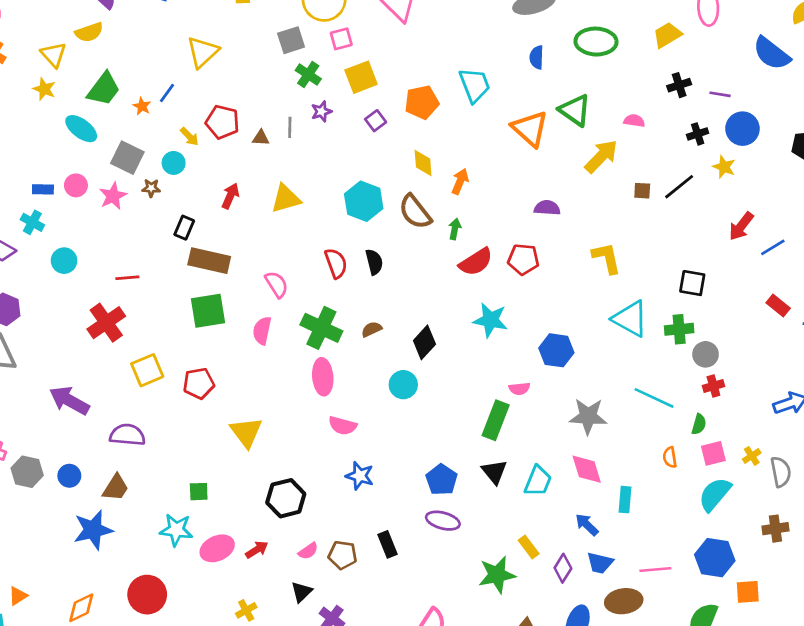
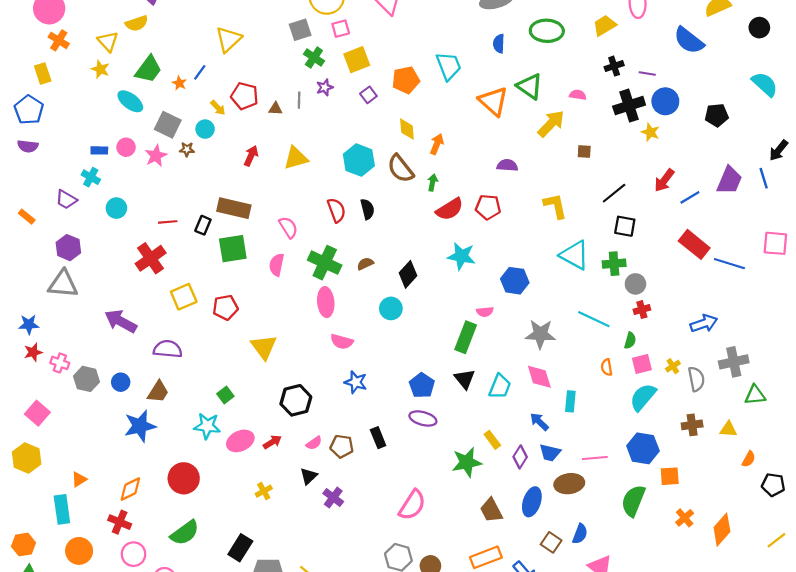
black cross: (698, 134) -> (629, 106), size x1.8
black line: (679, 187) -> (614, 193), moved
black rectangle: (184, 228) -> (203, 225), moved
red rectangle: (778, 305) -> (694, 244), size x1.6
green square: (199, 492) -> (225, 395), turned -35

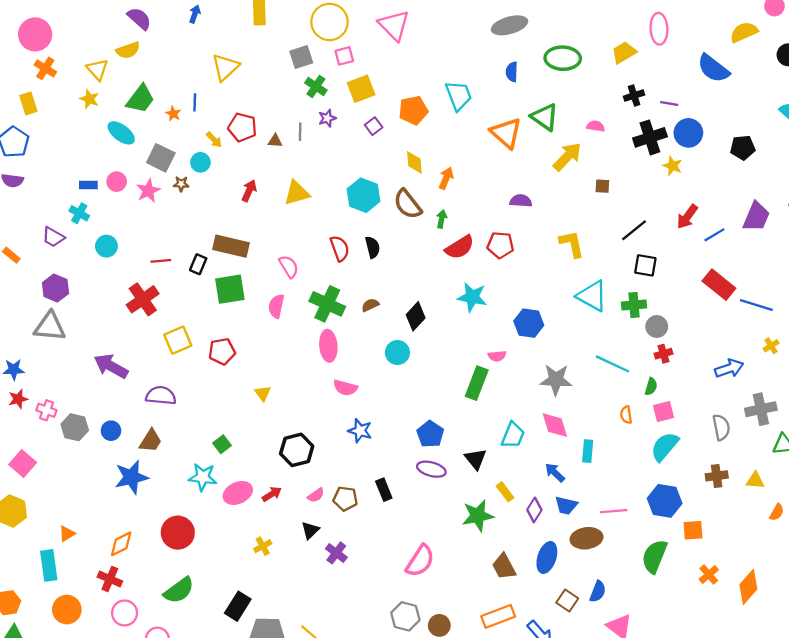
blue line: (200, 72) -> (195, 102), turned -35
yellow triangle: (264, 347) -> (263, 393), size x0.6
yellow cross: (673, 366) -> (771, 346), moved
black triangle: (465, 379) -> (476, 459), moved

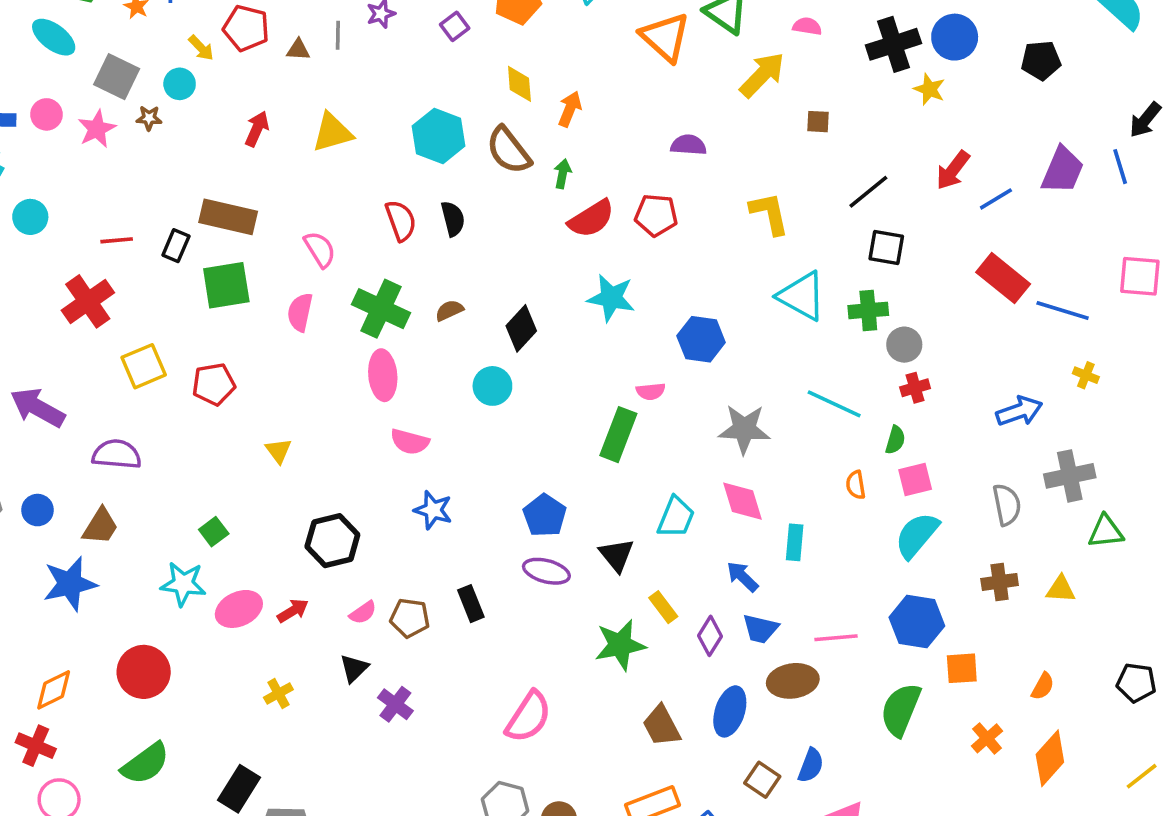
yellow cross: (771, 346) -> (1086, 375), turned -35
orange semicircle: (777, 512) -> (1043, 686), moved

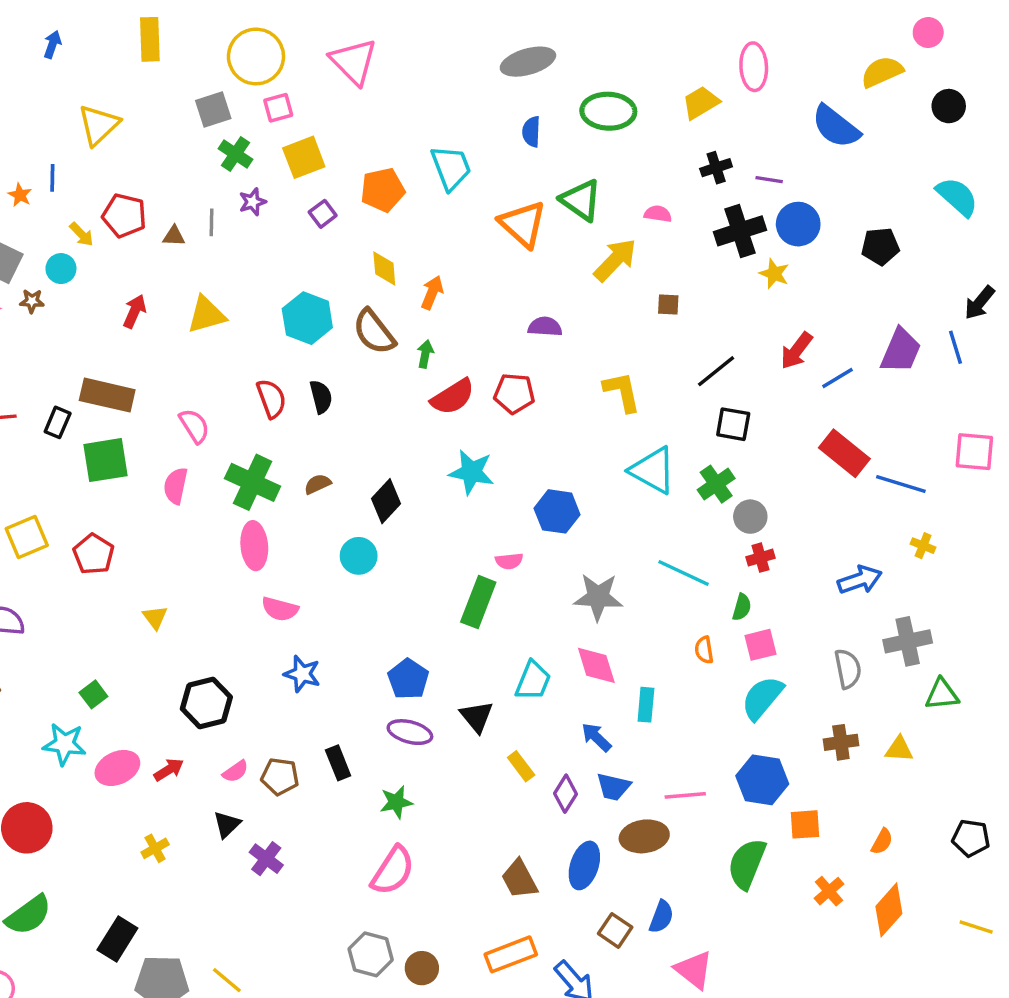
green cross: (868, 310) -> (716, 484), turned -30
red pentagon: (214, 384) -> (93, 554), turned -30
green star: (620, 645) -> (396, 802), moved, size x0.7
yellow line: (1142, 776) -> (976, 927), turned 56

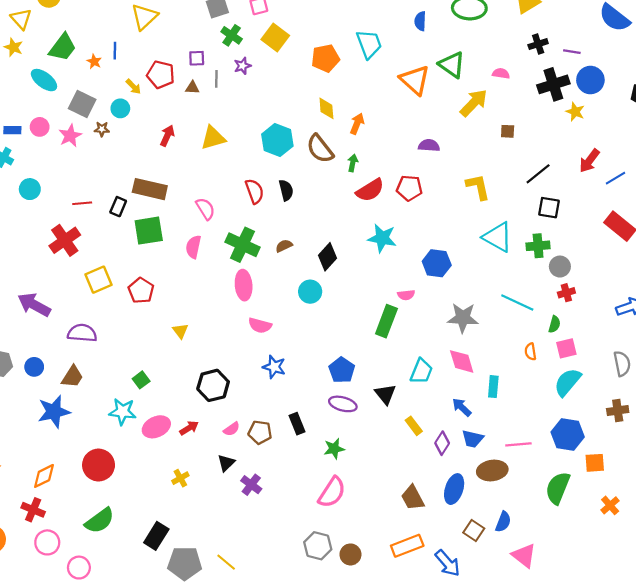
yellow square: (304, 157) -> (275, 37), turned -32
purple square: (323, 214) -> (197, 58), moved, turned 35
green cross: (716, 484) -> (538, 246), turned 30

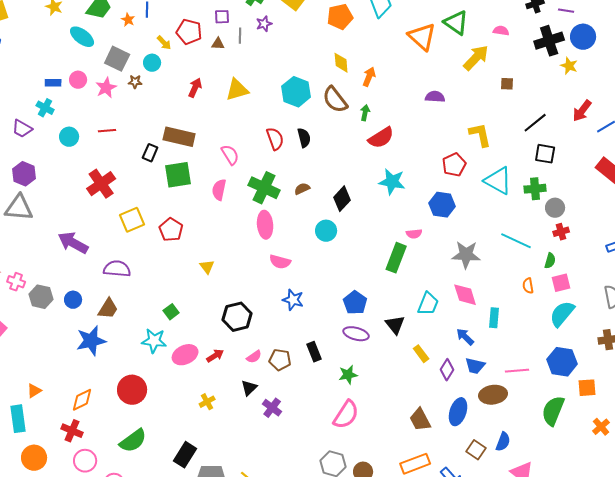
red pentagon: (409, 188) -> (454, 165), moved, turned -30
red line: (82, 203) -> (107, 131), moved

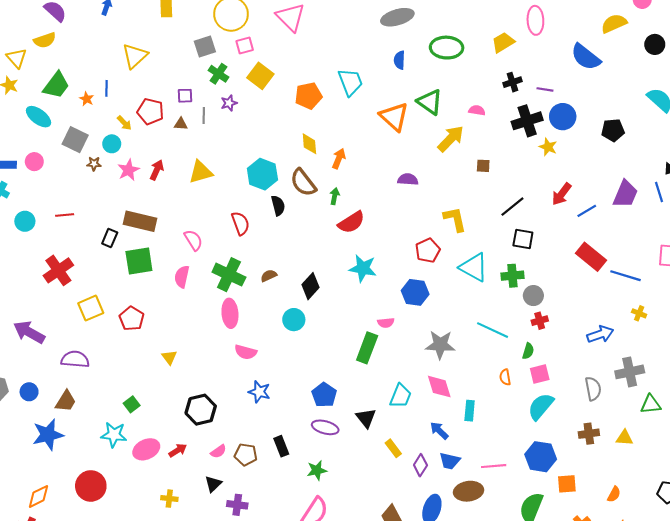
pink star: (106, 88) -> (128, 170), moved
black semicircle: (304, 138) -> (278, 206), moved
yellow cross: (207, 402) -> (169, 499), turned 35
purple cross: (272, 408) -> (237, 505), turned -30

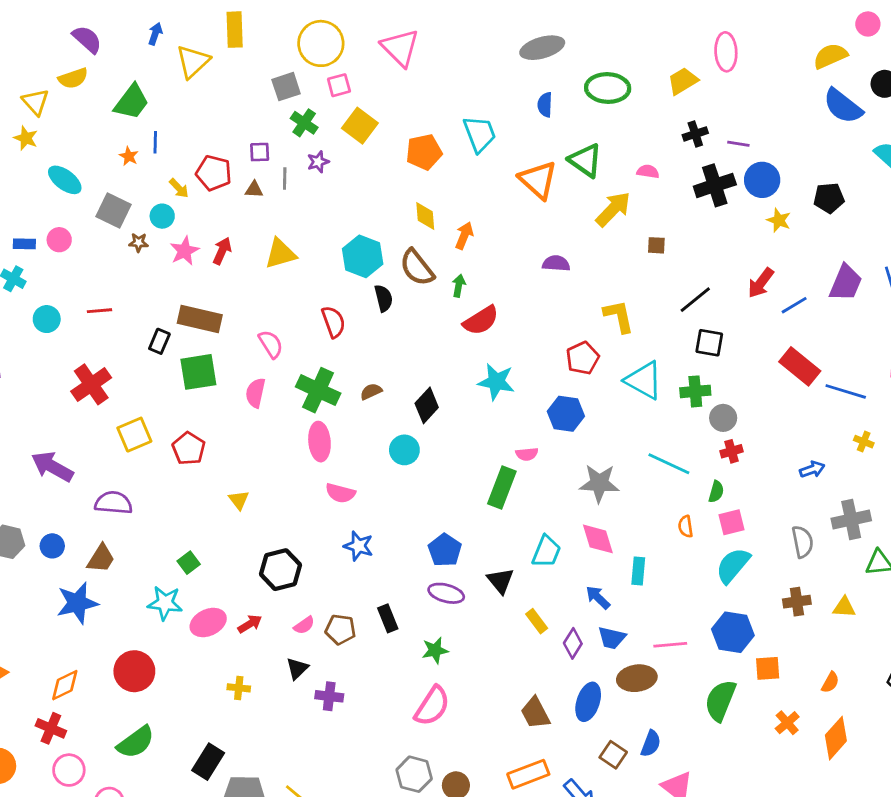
yellow triangle: (135, 56) -> (193, 62), moved
blue semicircle: (586, 57) -> (843, 106), moved
green trapezoid: (56, 85) -> (132, 102), moved
yellow star: (548, 147) -> (779, 220), moved
blue arrow: (600, 334) -> (812, 469), size x0.7

